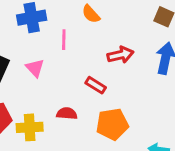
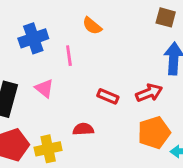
red arrow: (120, 55) -> (149, 93), moved
orange pentagon: (112, 124) -> (154, 133), moved

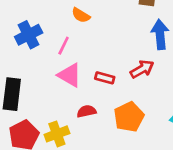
pink line: (69, 56) -> (64, 46), turned 42
pink triangle: (44, 88) -> (70, 75), moved, size x1.4
orange pentagon: (154, 133) -> (129, 117), moved

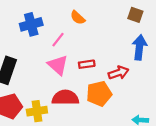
red rectangle: (105, 78) -> (87, 64), moved, turned -35
red semicircle: (87, 111) -> (65, 98), size x1.6
orange pentagon: (129, 117) -> (99, 94), moved

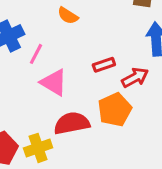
pink line: (58, 40) -> (36, 54), moved
red rectangle: (87, 64) -> (104, 65), moved

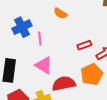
pink line: (36, 54) -> (40, 39), turned -32
pink triangle: (54, 82) -> (44, 65), moved

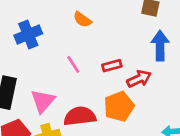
pink line: (40, 39) -> (73, 64), moved, turned -32
pink triangle: (44, 65) -> (43, 101), moved, turned 36

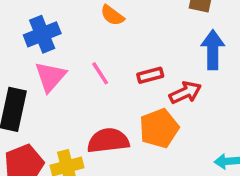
pink triangle: (43, 101) -> (50, 77), moved

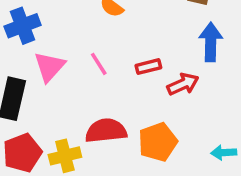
blue cross: (42, 34) -> (23, 26), moved
orange pentagon: (159, 128) -> (158, 142), moved

